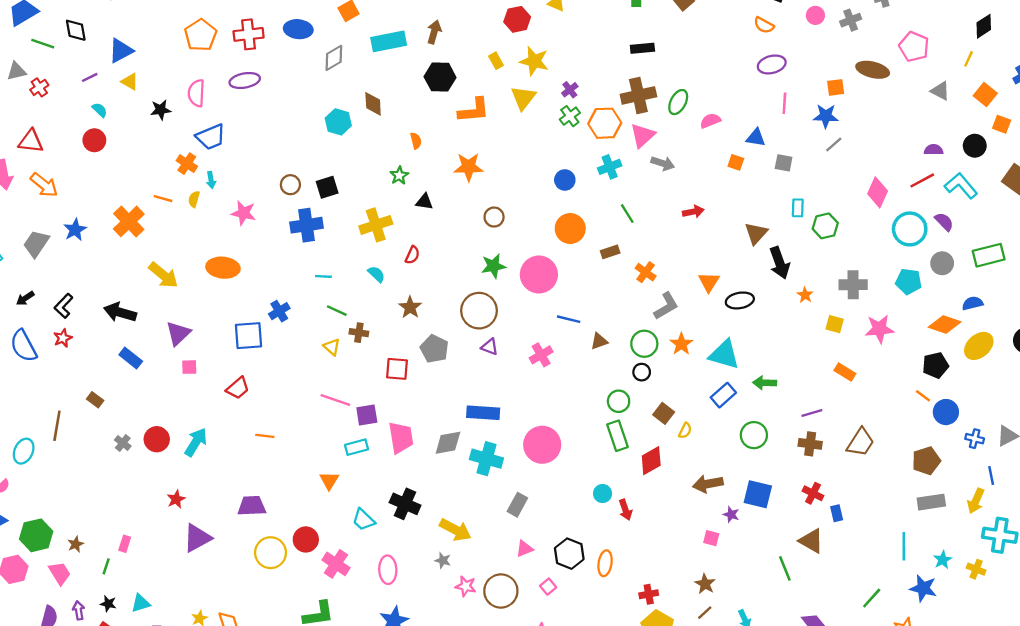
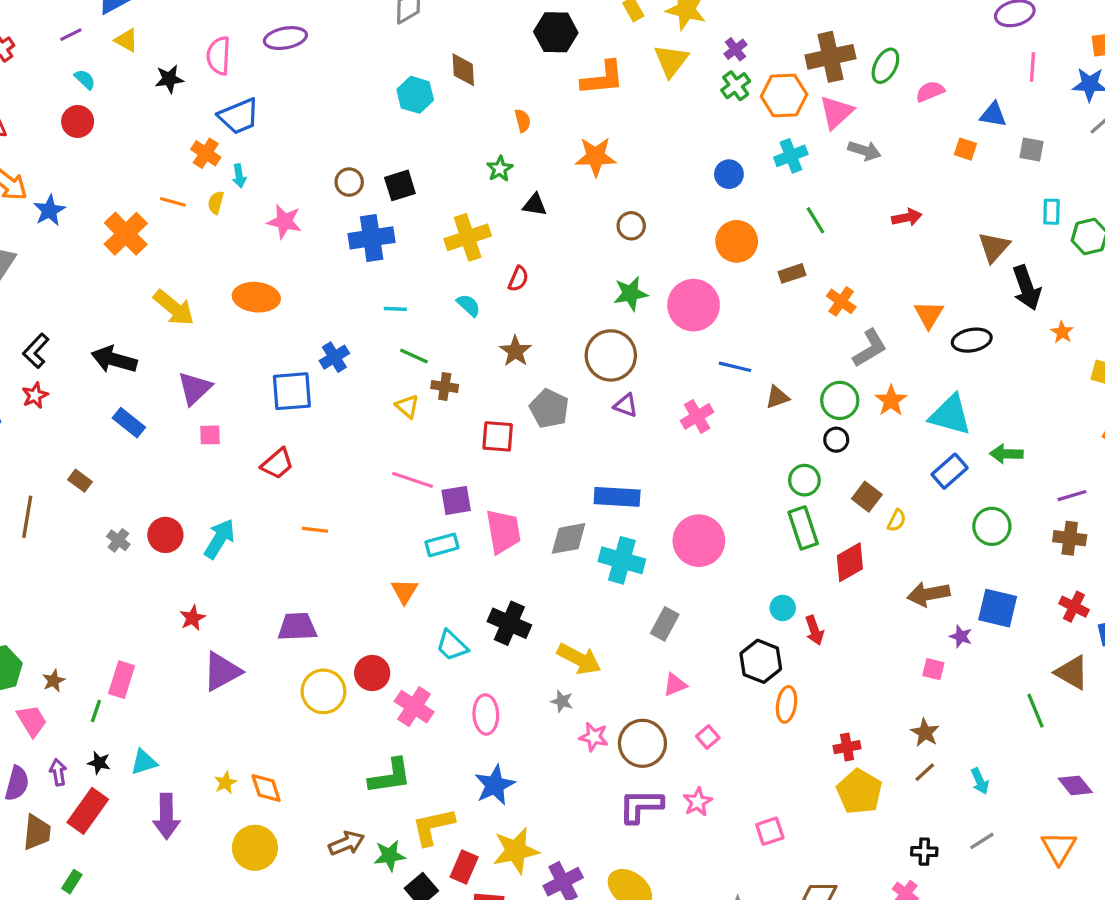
blue star: (75, 230) -> (49, 210), moved
pink rectangle: (125, 544) -> (122, 680), size x1.5
black hexagon: (569, 554) -> (761, 661), moved

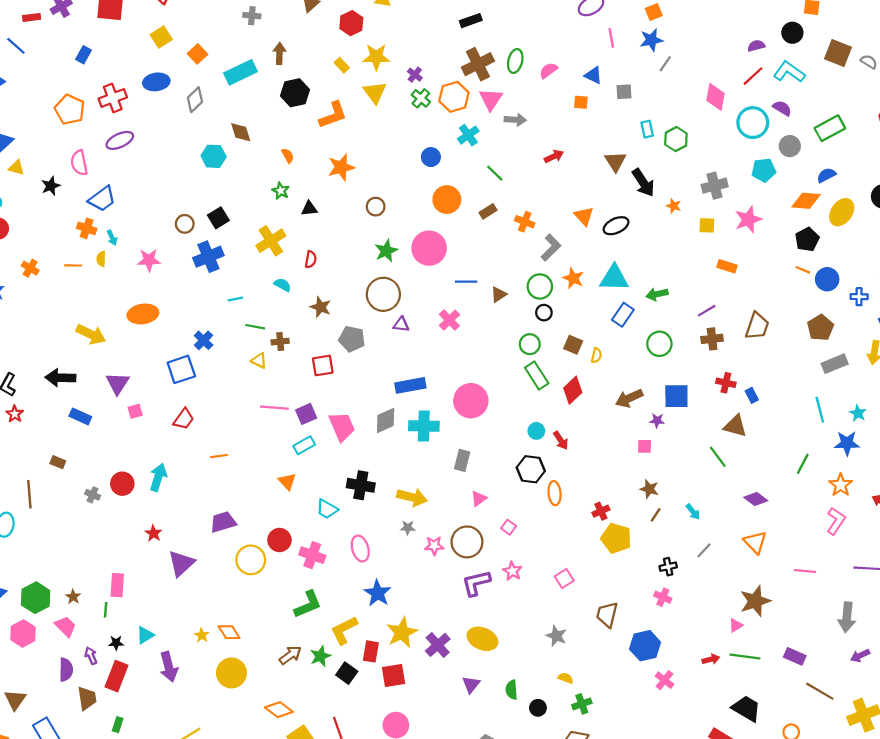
blue triangle: (993, 115) -> (593, 75), turned 30
orange cross: (126, 234) -> (30, 268), moved, size x0.6

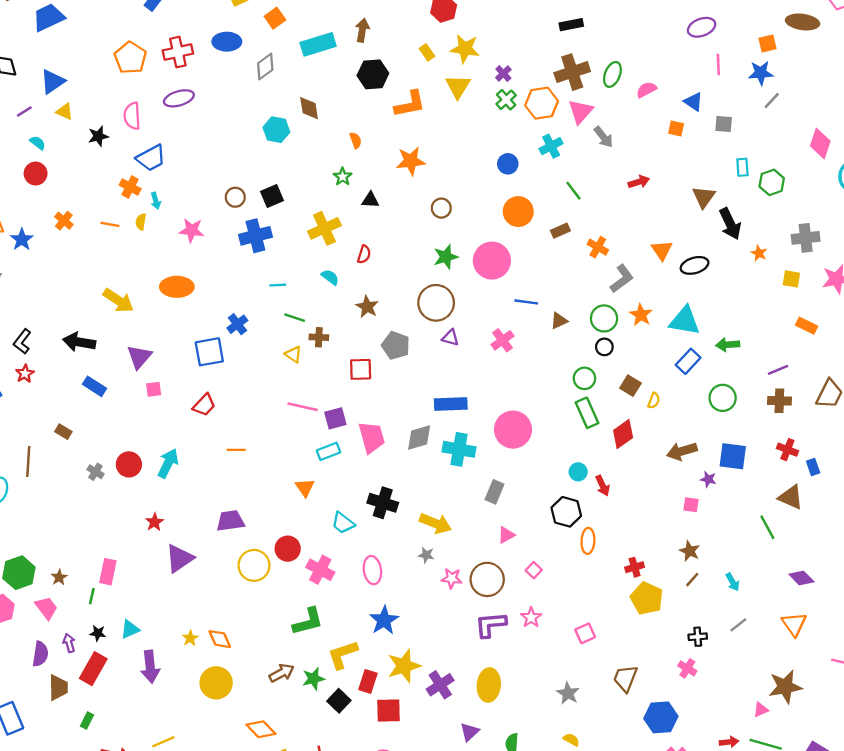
gray arrow: (515, 120) -> (603, 137), turned 40
yellow ellipse: (482, 639) -> (489, 685), turned 64

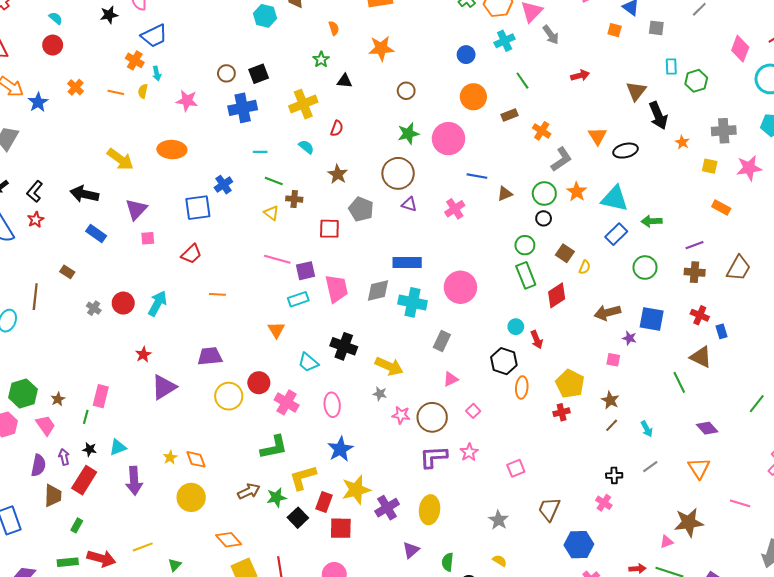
yellow pentagon: (647, 598) -> (570, 384), moved

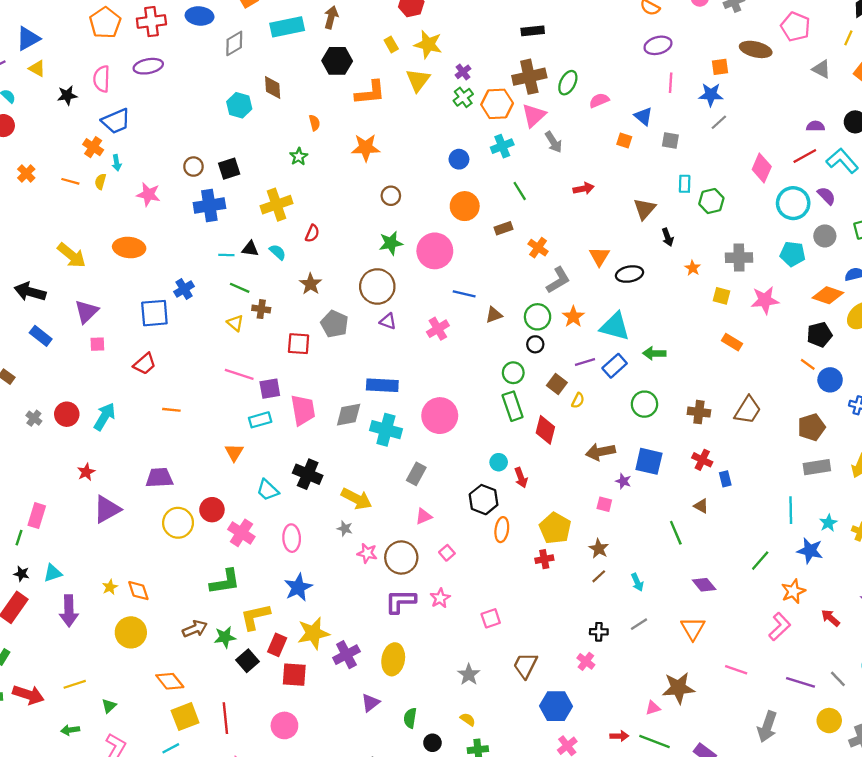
black triangle: (344, 81) -> (250, 249), moved
black arrow: (658, 116) -> (668, 237), size x0.6
purple line: (695, 245) -> (585, 362), moved
red diamond: (557, 295) -> (545, 430), turned -45
brown triangle: (701, 357) -> (701, 506), size x0.6

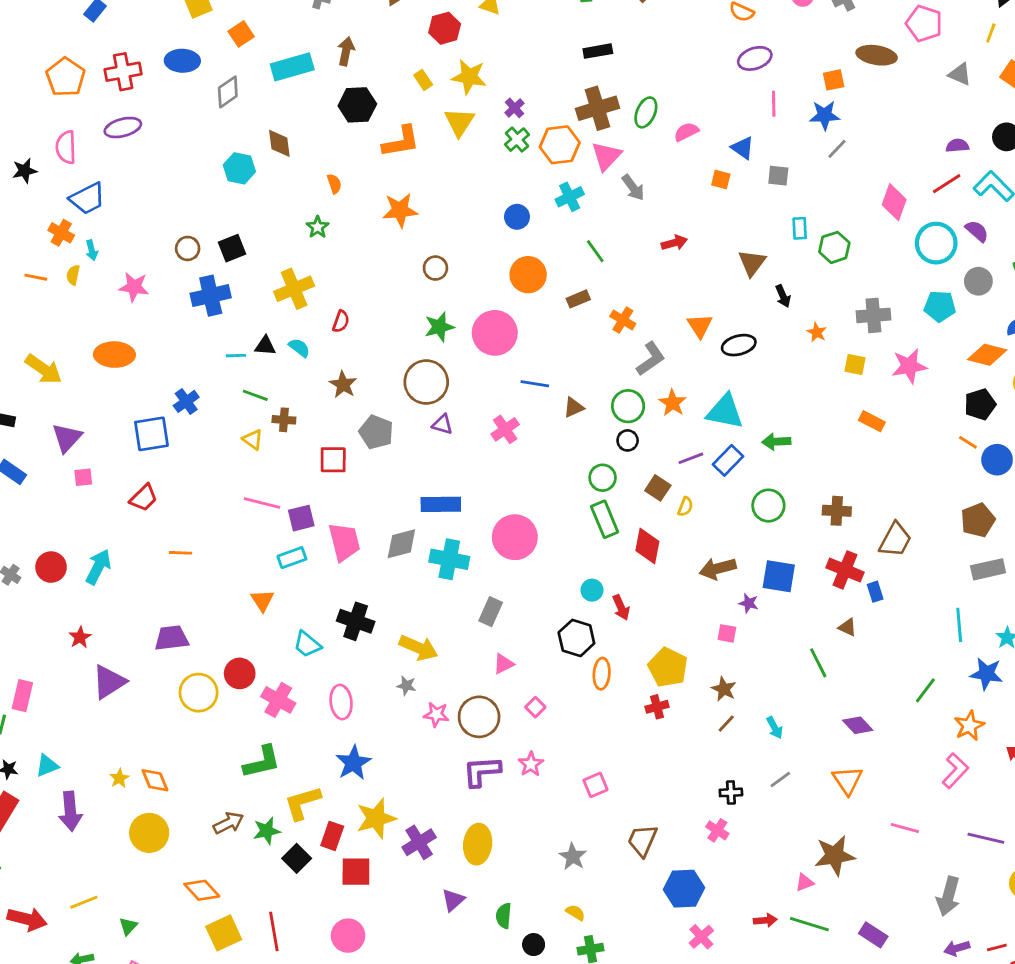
brown trapezoid: (748, 410) -> (895, 540), moved
red cross: (702, 460) -> (845, 570), size x1.4

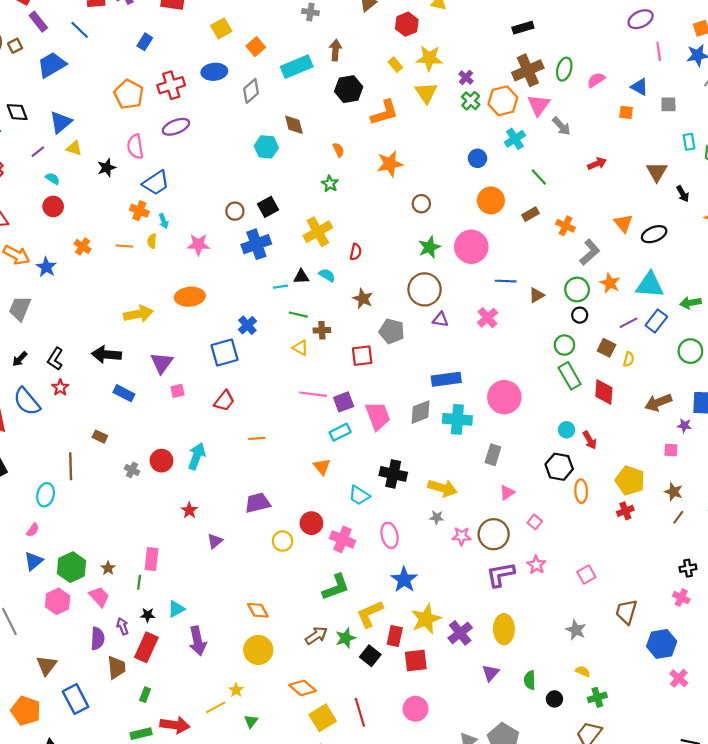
yellow arrow: (43, 369) -> (138, 314), turned -40
purple triangle: (109, 682) -> (215, 541), size x0.6
yellow circle: (199, 693) -> (283, 541), size x0.7
yellow star: (119, 778) -> (236, 690), moved

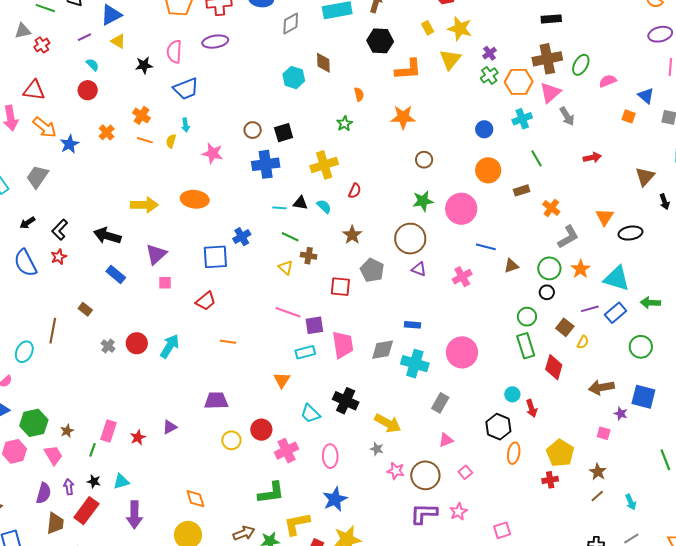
orange cross: (139, 211) -> (141, 115), moved
blue rectangle: (446, 379) -> (413, 325), size x0.6
red star: (189, 510) -> (138, 437), moved
pink cross: (343, 539) -> (287, 451), turned 30

